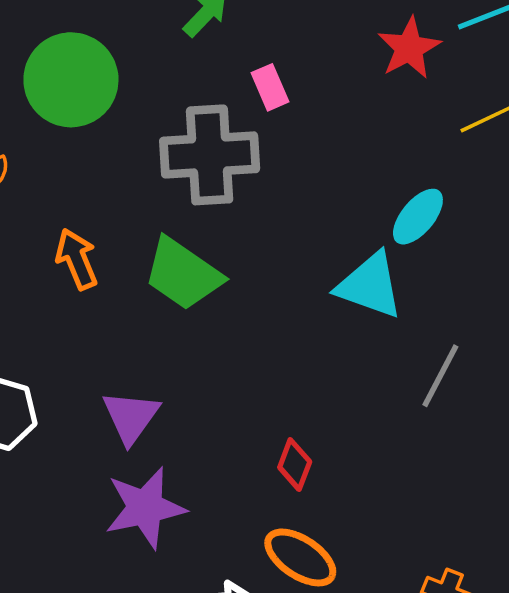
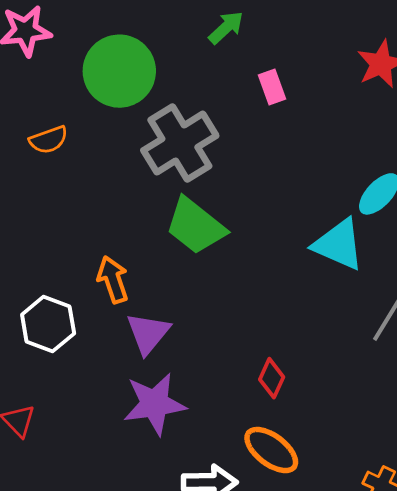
gray cross: (210, 155) -> (180, 143), moved, turned -32
orange arrow: (77, 259) -> (113, 280), moved

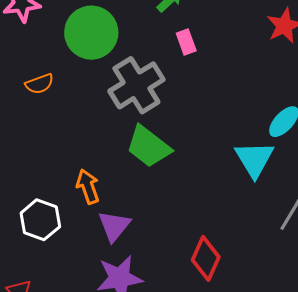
pink rectangle: (272, 87) -> (186, 42), moved
cyan triangle: (339, 244) -> (254, 159), turned 36
red diamond: (272, 378) -> (206, 258), size x1.5

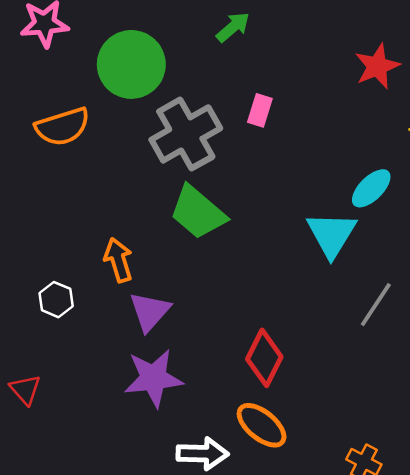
pink rectangle: (186, 42) -> (260, 110), moved, turned 35
orange semicircle: (39, 84) -> (63, 127), size x1.5
white hexagon: (40, 220) -> (56, 300), size x0.7

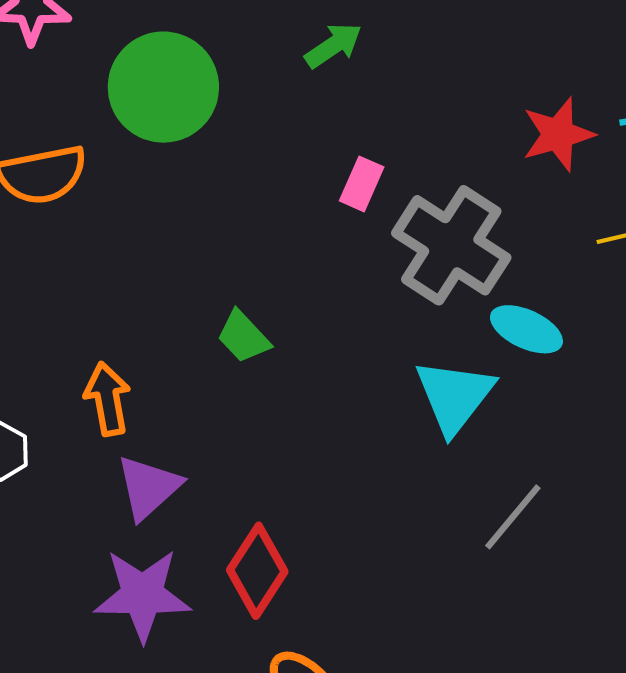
gray cross: (186, 134) -> (451, 245), moved, turned -34
cyan ellipse: (371, 188) -> (526, 329), turned 63
green trapezoid: (198, 212) -> (243, 337), size x0.6
red diamond: (264, 358) -> (257, 571), moved

